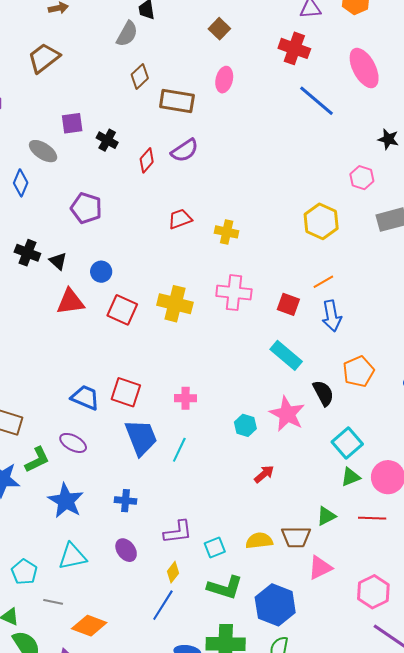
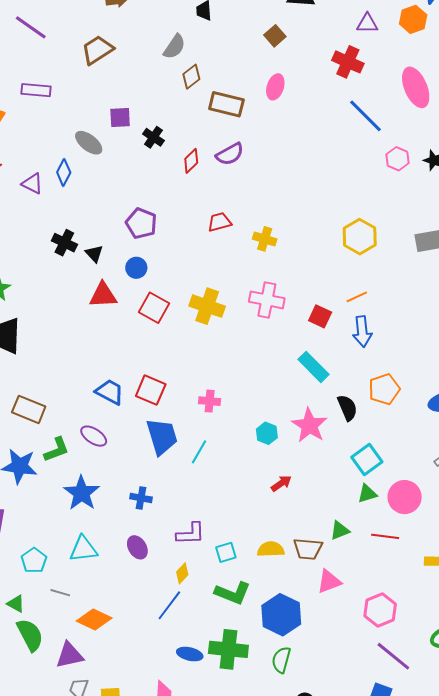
gray semicircle: (127, 34) -> (174, 47), moved
pink hexagon: (362, 178) -> (398, 159), moved
purple pentagon: (86, 208) -> (141, 223), moved

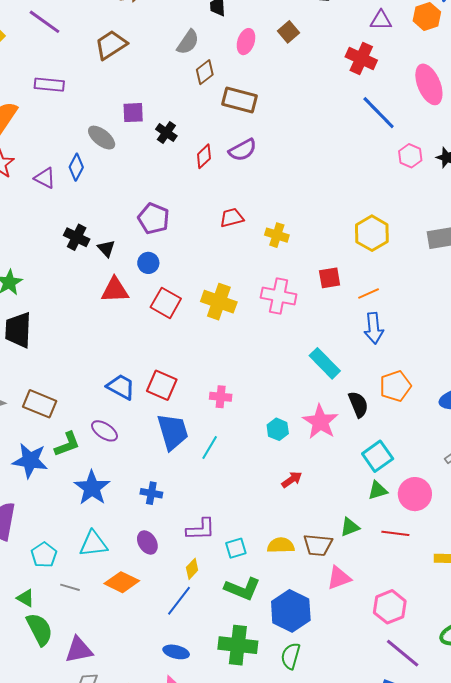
pink ellipse: (275, 87) -> (246, 42), moved
red square: (320, 316) -> (330, 278), moved, turned -35
orange diamond: (94, 619) -> (122, 582), moved
blue ellipse: (190, 654) -> (176, 652), moved

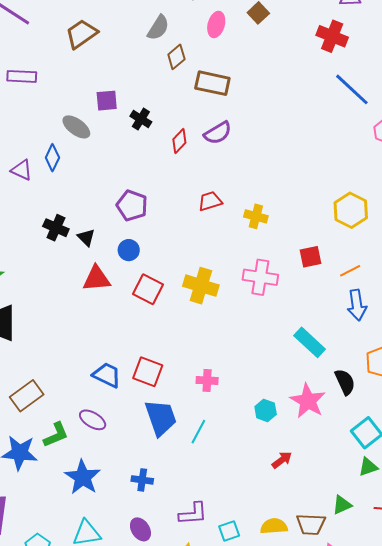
brown rectangle: (40, 404) -> (27, 396), turned -56

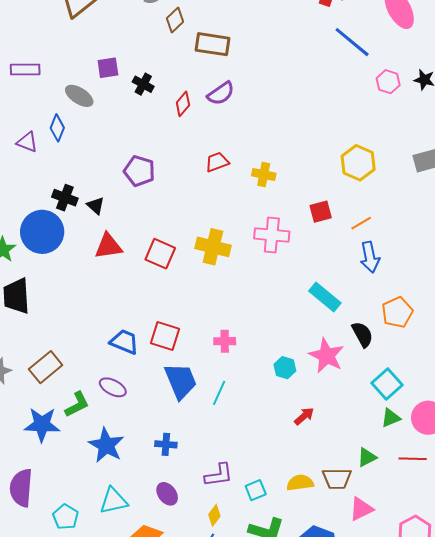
purple rectangle: (22, 76) -> (25, 69), moved
blue circle: (129, 250) -> (42, 232), moved, size x2.0

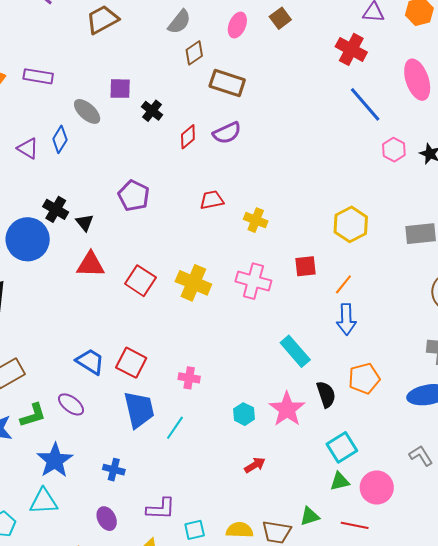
orange line: (361, 223) -> (343, 284), turned -30
cyan triangle: (114, 501) -> (44, 501), moved

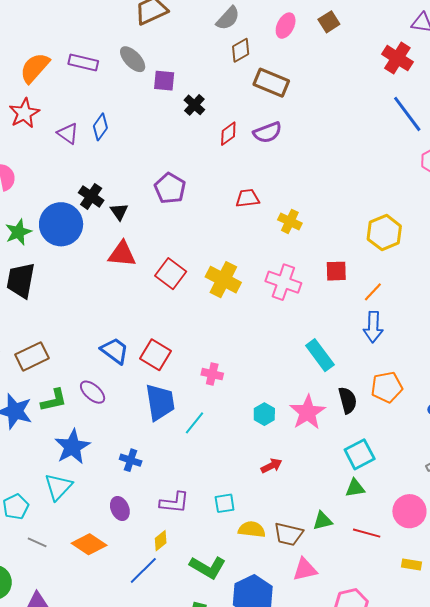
gray ellipse: (87, 111) -> (133, 59), moved
pink circle: (377, 488) -> (409, 511), moved
cyan triangle: (44, 501) -> (58, 487), turned -48
cyan square: (195, 530) -> (225, 503), moved

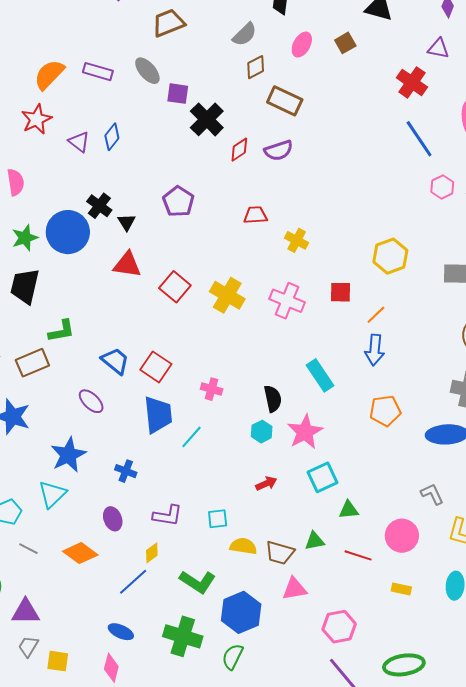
black cross: (194, 105) -> (207, 119), size x1.6
green L-shape: (54, 400) -> (62, 331), moved
black semicircle: (348, 400) -> (273, 399), moved
cyan square: (360, 454) -> (322, 477), moved

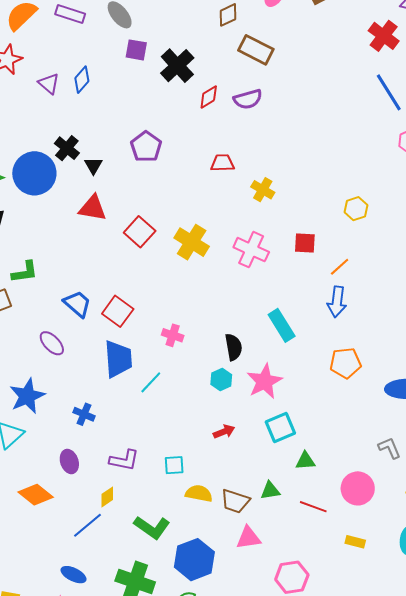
purple square: (178, 94) -> (136, 50), moved
yellow hexagon: (390, 256) -> (356, 209), size x0.7

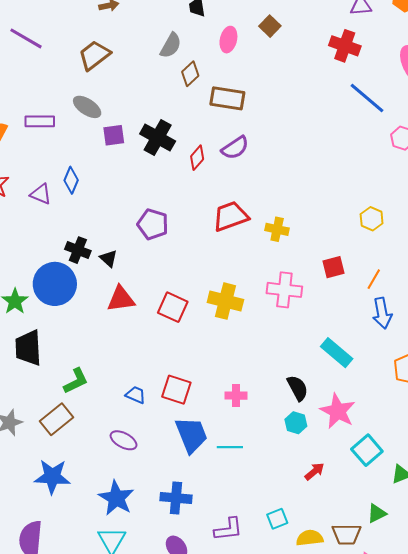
red trapezoid: (222, 163) -> (231, 216), size x1.5
blue trapezoid: (77, 304) -> (136, 395), size x0.7
cyan line: (151, 382) -> (230, 447), turned 65
blue cross: (84, 414) -> (176, 498), size x1.4

